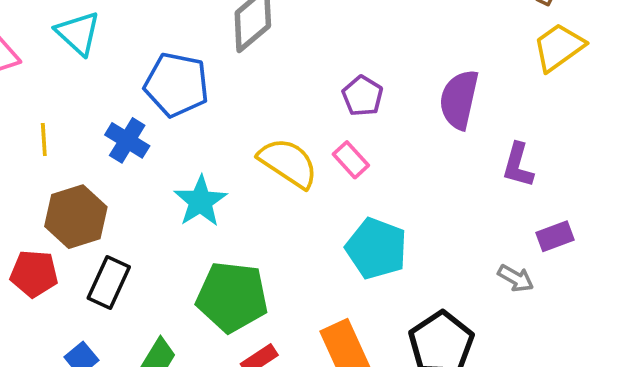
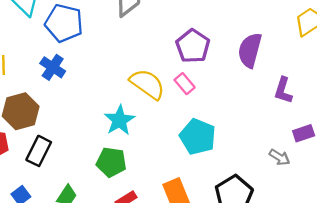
blue pentagon: (177, 85) -> (64, 23), moved
purple pentagon: (363, 96) -> (193, 46), size x1.4
cyan star: (201, 201) -> (119, 120), moved
green pentagon: (232, 297) -> (111, 162), size x0.7

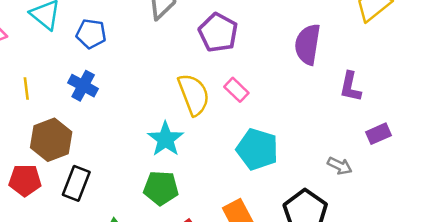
blue pentagon: (64, 23) -> (91, 34), size x0.7
purple pentagon: (193, 46) -> (218, 33), moved
yellow semicircle: (147, 84) -> (194, 94), turned 39
gray arrow: (279, 157) -> (340, 166), moved

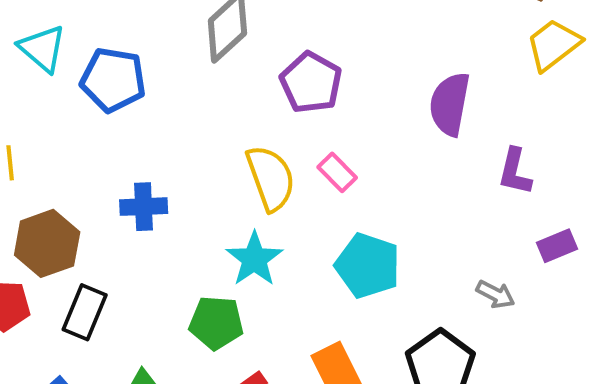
blue pentagon: (91, 34) -> (113, 80), size x1.4
blue cross: (83, 86) -> (144, 207), moved, turned -32
cyan star: (166, 139) -> (254, 259), moved

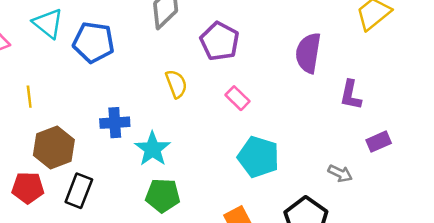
yellow semicircle: (271, 178) -> (176, 84), moved, size x0.7
cyan star: (254, 259) -> (153, 149), moved

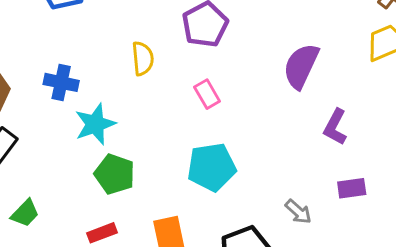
cyan pentagon: (258, 157) -> (212, 167), turned 30
green pentagon: (163, 195) -> (115, 174), moved

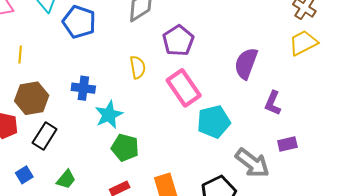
pink rectangle: (207, 94) -> (184, 88), size x1.8
cyan pentagon: (212, 167) -> (214, 122), moved
gray arrow: (298, 212) -> (252, 163), size x1.8

